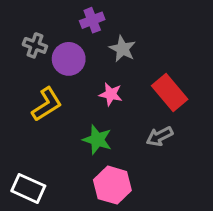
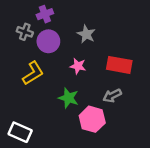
purple cross: (92, 20) -> (45, 14), moved
red rectangle: (170, 93) -> (119, 65), turned -40
pink hexagon: (112, 185) -> (92, 119), moved

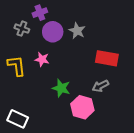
purple circle: (48, 41) -> (53, 32), moved
pink star: (78, 66) -> (42, 59), moved
yellow L-shape: (33, 73) -> (17, 66), moved, turned -65

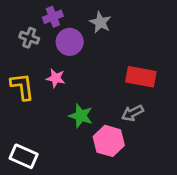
gray star: (77, 31) -> (100, 22), moved

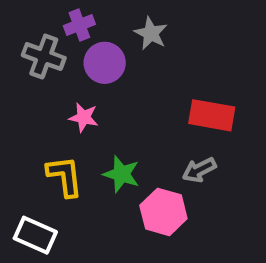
gray cross: (29, 38) -> (44, 56), size x1.4
yellow L-shape: (22, 87) -> (65, 176), moved

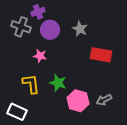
gray star: (151, 33) -> (80, 29), moved
gray arrow: (199, 170) -> (104, 100), moved

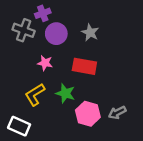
red rectangle: (101, 55) -> (84, 66), moved
yellow L-shape: (31, 84) -> (35, 95), turned -115

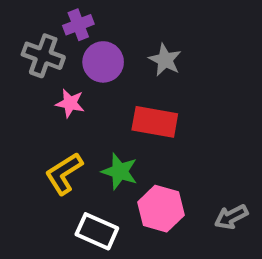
pink star: (45, 63) -> (70, 103), moved
gray arrow: (117, 113) -> (231, 217), moved
white rectangle: (19, 126) -> (97, 231), moved

